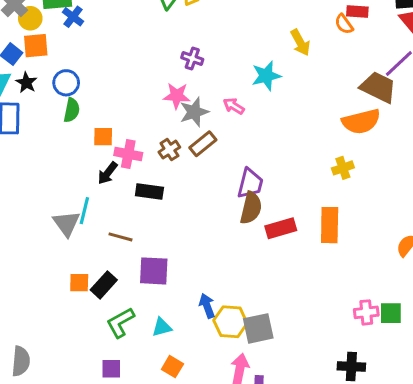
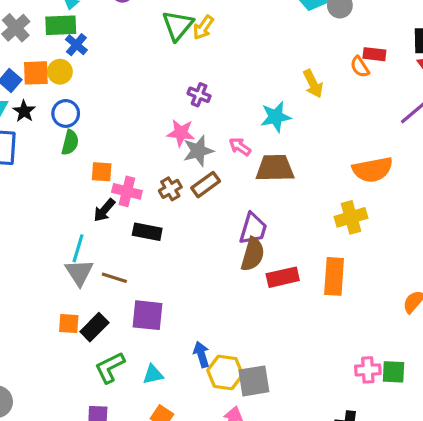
yellow circle: (30, 18) -> (60, 72), moved
brown trapezoid: (378, 87) -> (275, 168), moved, turned -30
yellow cross: (343, 168) -> (351, 217), size x1.4
gray triangle: (66, 223) -> (79, 272), moved

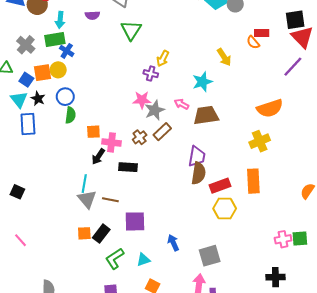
yellow arrow: (203, 27) -> (163, 58), moved
yellow hexagon: (225, 372) -> (225, 209), moved

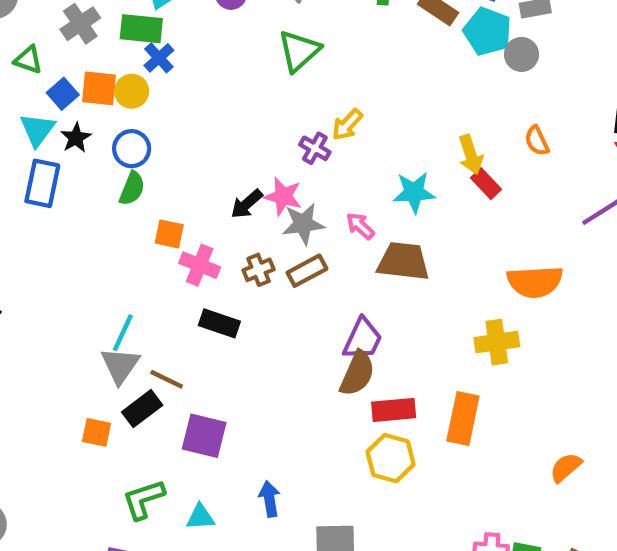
red rectangle: (262, 33) -> (486, 184), moved, turned 32
black arrow: (98, 157) -> (247, 204), moved
black rectangle: (101, 234) -> (142, 409), moved

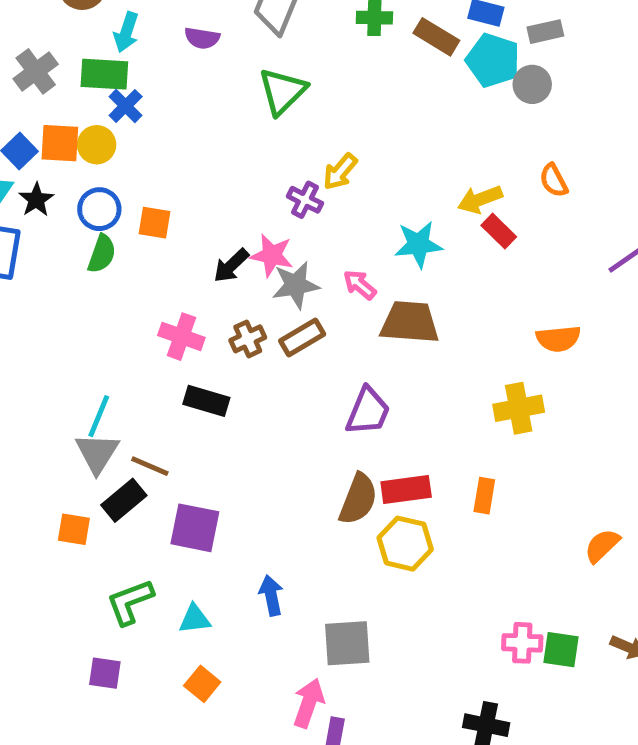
yellow arrow: (471, 155) -> (480, 199), turned 90
orange square: (169, 234) -> (155, 223), moved
orange semicircle: (535, 282) -> (558, 339), size x0.7
brown semicircle: (357, 373) -> (358, 499), moved
orange rectangle: (463, 418) -> (484, 496), size x0.6

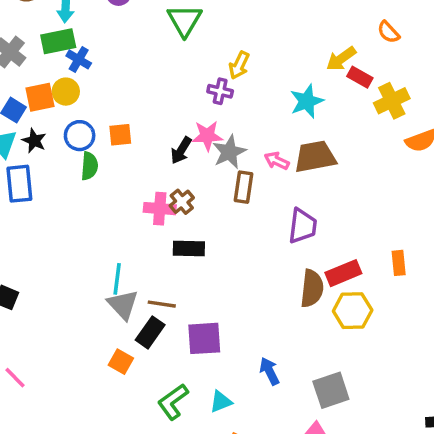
pink arrow: (360, 285) -> (277, 161), moved
brown rectangle: (302, 338) -> (243, 187), turned -36
brown cross: (248, 339) -> (182, 202), moved
yellow cross: (519, 408) -> (392, 101), moved
orange square: (74, 529) -> (121, 362), turned 35

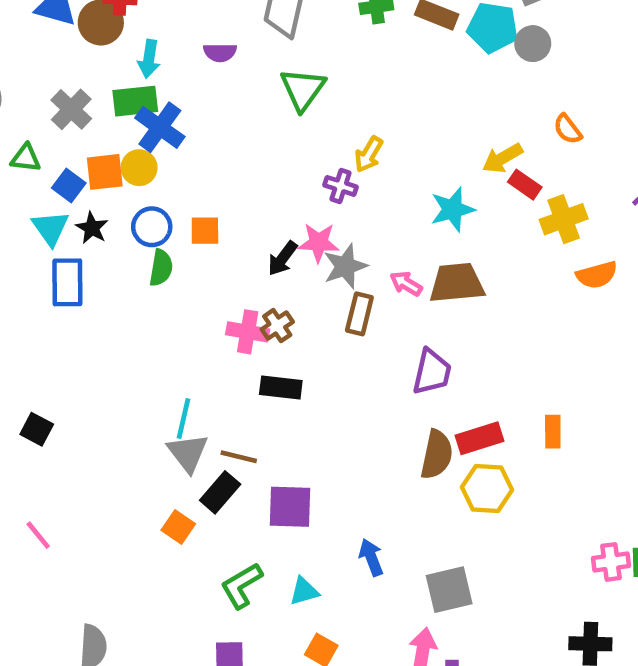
blue cross: (79, 59) -> (160, 127), size x1.5

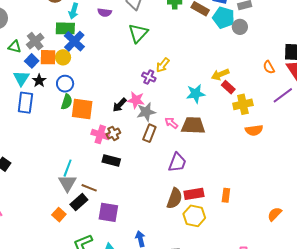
gray cross: (71, 109) -> (35, 41), moved
orange semicircle: (568, 129) -> (269, 67), moved
orange square: (205, 231) -> (82, 109), moved, size x1.6

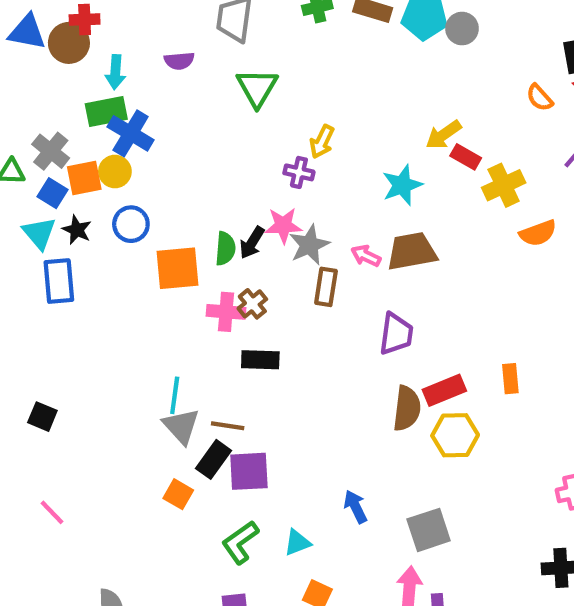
green semicircle: (67, 102) -> (225, 249), moved
purple square: (108, 212) -> (249, 471), moved

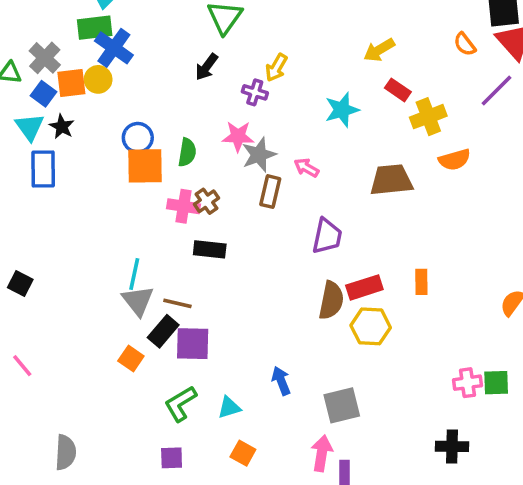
yellow arrow: (443, 135) -> (379, 50), moved
blue circle: (131, 224) -> (138, 138), moved
black arrow: (252, 243) -> (207, 67), moved
brown trapezoid: (412, 251) -> (391, 180), moved

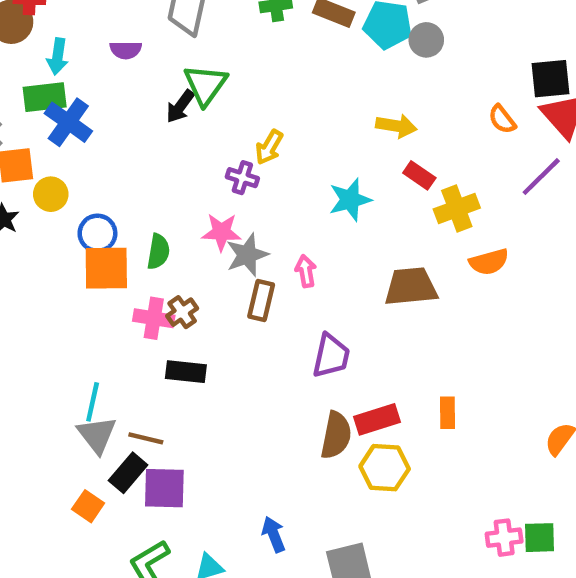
yellow arrow: (379, 50) -> (396, 126), turned -140
black arrow: (207, 67) -> (180, 106), moved
yellow circle: (98, 79) -> (51, 194), moved
pink arrow: (306, 168) -> (306, 271), turned 50

